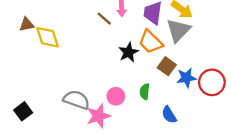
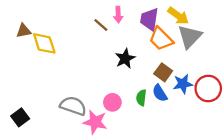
gray triangle: (178, 30) -> (190, 37), moved
orange trapezoid: (151, 42) -> (161, 39), moved
blue semicircle: (169, 115) -> (160, 93), moved
pink star: (98, 116) -> (95, 122), turned 30

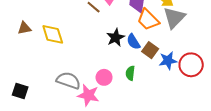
brown triangle: (24, 31) -> (24, 28), moved
yellow diamond: (44, 43) -> (53, 34), moved
blue semicircle: (160, 93) -> (133, 42), moved
black square: (20, 117) -> (20, 91), turned -35

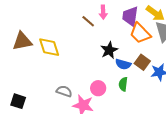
brown triangle: (24, 28) -> (22, 41), size x1.5
blue semicircle: (133, 42) -> (123, 64), moved, turned -42
gray semicircle: (68, 81) -> (64, 91), size x0.7

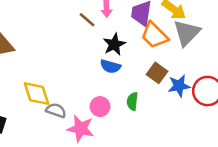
yellow diamond: (49, 47) -> (37, 94), moved
black star: (109, 50) -> (114, 44), moved
blue semicircle: (123, 64) -> (110, 66), moved

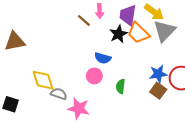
black star: (114, 44) -> (118, 34), moved
brown square: (157, 73) -> (158, 91), moved
pink circle: (100, 107) -> (94, 76), moved

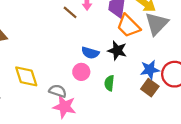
black star: (118, 34) -> (117, 51), moved, turned -30
gray semicircle: (59, 94) -> (58, 91), moved

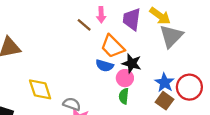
orange trapezoid: (128, 26) -> (112, 46), moved
blue star: (150, 70) -> (165, 83), turned -30
pink circle: (81, 72) -> (125, 78), moved

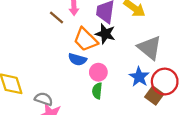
gray triangle: (171, 36) -> (150, 48), moved, turned -35
black star: (132, 63) -> (105, 34), moved
brown square: (165, 101) -> (154, 95), moved

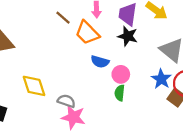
brown line: (56, 17) -> (63, 18), moved
orange trapezoid: (86, 40) -> (87, 33), moved

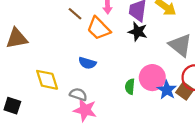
blue semicircle: (100, 62) -> (87, 63), moved
pink circle: (121, 74) -> (152, 78), moved, size x1.5
blue star: (161, 79) -> (167, 90), moved

